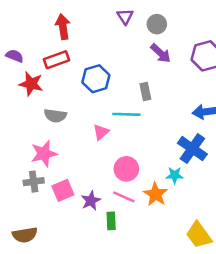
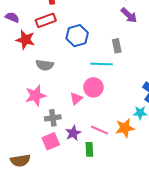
pink triangle: (101, 132) -> (76, 99), moved
pink circle: (126, 169) -> (93, 87), moved
gray cross: (34, 182) -> (53, 118), moved
pink square: (63, 190) -> (51, 141), moved
orange star: (156, 194) -> (125, 128), turned 30

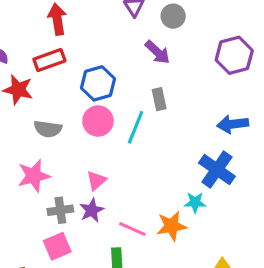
purple arrow: (129, 15) -> (157, 52), moved
cyan line: (102, 64) -> (136, 127), turned -70
pink circle: (93, 87) -> (98, 121), moved
purple star: (73, 133) -> (92, 210), moved

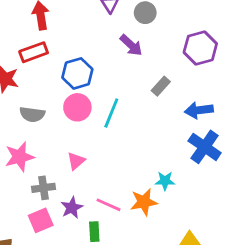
gray rectangle: (159, 99) -> (161, 86), moved, turned 54
blue cross: (217, 170) -> (205, 147), moved
purple star: (92, 210) -> (72, 208), moved

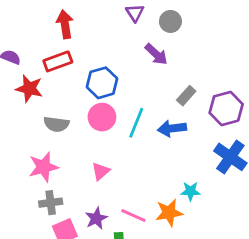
purple hexagon: (200, 48) -> (226, 108), moved
blue arrow: (199, 110) -> (172, 128), moved
gray cross: (43, 188) -> (51, 203), moved

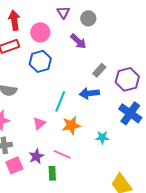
pink circle: (102, 117) -> (40, 32), moved
cyan line: (136, 123) -> (60, 101), moved
orange star: (169, 213) -> (71, 125), moved

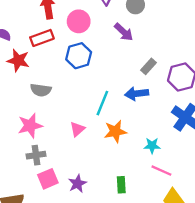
pink line: (62, 154) -> (161, 171), moved
purple star: (36, 156) -> (77, 184), moved
green rectangle: (52, 173) -> (121, 185), moved

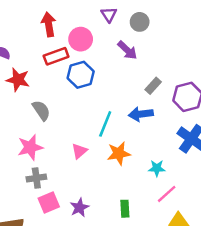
red rectangle: (42, 38) -> (56, 56), moved
gray semicircle: (41, 90) -> (41, 110), turned -132
pink line: (161, 171) -> (167, 194), turned -66

